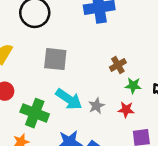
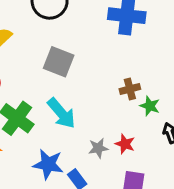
green star: (133, 86) -> (150, 106), moved
gray star: (96, 106) -> (98, 148), moved

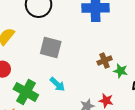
cyan arrow: (61, 113) -> (57, 84), size x0.7

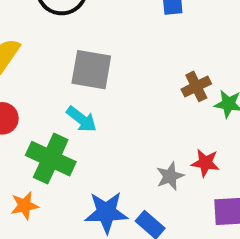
cyan arrow: (57, 84) -> (82, 119), moved

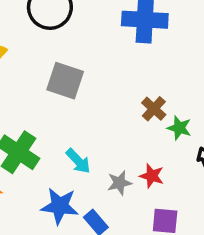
brown cross: (196, 86) -> (154, 109), turned -30
cyan arrow: (82, 119) -> (78, 161), moved

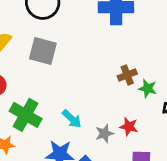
gray square: (65, 81) -> (43, 51), moved
brown cross: (154, 109) -> (127, 75), turned 30

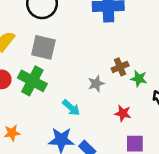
green cross: (26, 115) -> (32, 81), moved
gray star: (104, 133) -> (96, 84), moved

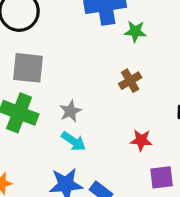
green star: (139, 79) -> (135, 31), moved
gray star: (96, 84) -> (70, 111), moved

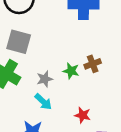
green star: (135, 31) -> (71, 71), moved
red star: (141, 140) -> (83, 115), moved

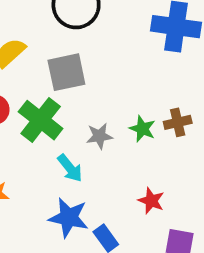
gray square: (19, 42) -> (66, 72), turned -35
cyan arrow: (43, 102) -> (70, 168), moved

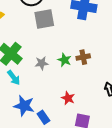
gray square: (66, 72) -> (44, 19), moved
cyan arrow: (70, 168) -> (14, 78), moved

